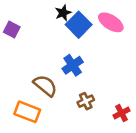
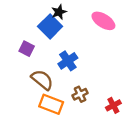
blue square: (79, 25) -> (50, 26), moved
purple square: (12, 30) -> (27, 49), moved
orange rectangle: (27, 112) -> (51, 104), moved

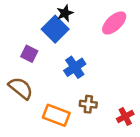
pink ellipse: (103, 21) -> (114, 23), turned -75
brown semicircle: (42, 80) -> (21, 88), moved
brown cross: (80, 94) -> (88, 104), turned 32

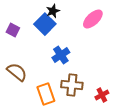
purple square: (29, 54) -> (13, 30), moved
brown cross: (88, 104) -> (72, 85), size x1.5
orange rectangle: (56, 115) -> (46, 94), turned 50

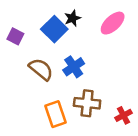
black star: (53, 11) -> (72, 18), moved
brown semicircle: (17, 72) -> (41, 69), moved

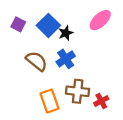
black star: (72, 18) -> (66, 33), moved
purple square: (15, 36) -> (18, 24), moved
red cross: (124, 115) -> (101, 101), moved

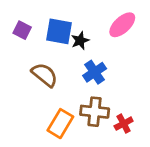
blue square: (48, 25) -> (59, 31), turned -35
blue cross: (66, 59) -> (95, 72), moved
orange rectangle: (50, 101) -> (60, 124), turned 50

